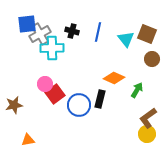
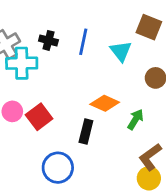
brown square: (147, 34) -> (149, 27), moved
red square: (55, 94) -> (39, 117), moved
blue circle: (79, 105) -> (58, 168), moved

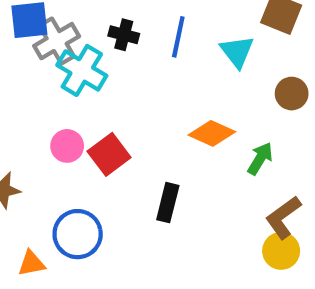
cyan cross: (22, 63) -> (82, 70), turned 32
black rectangle: (86, 131) -> (168, 203), moved
blue circle: (58, 168) -> (78, 234), moved

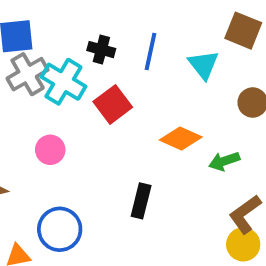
gray cross: (57, 41) -> (28, 74), moved
red square: (109, 154) -> (113, 104), moved
green arrow: (260, 159) -> (224, 161), turned -140

